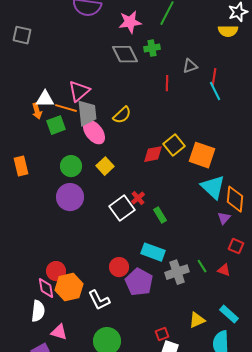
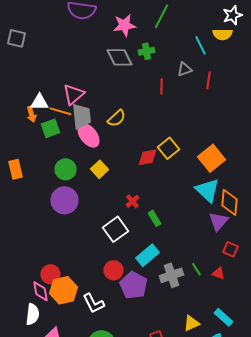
cyan line: (215, 91) -> (200, 45), moved
orange square: (202, 155) -> (212, 158), moved, turned 32
white square: (122, 208) -> (116, 229), moved
purple triangle: (224, 218) -> (218, 221), size x1.5
cyan rectangle: (153, 252) -> (148, 255), turned -60

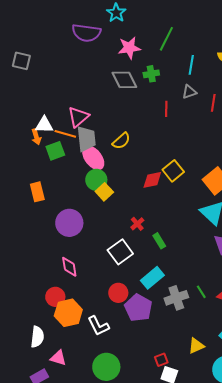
cyan line: (200, 45) -> (191, 65), moved, turned 36
orange rectangle: (16, 169) -> (37, 192), moved
green circle: (66, 169) -> (96, 180), moved
pink diamond: (40, 291) -> (69, 267), moved

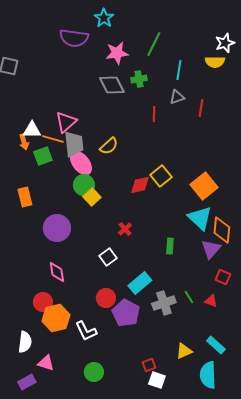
green rectangle: (159, 241) -> (170, 246), moved, turned 35
white square: (120, 252) -> (108, 257), size x0.7
green circle: (106, 367) -> (94, 372), size x0.7

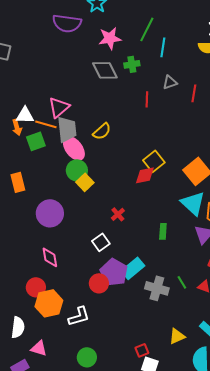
cyan line: (179, 70) -> (163, 47), moved
red diamond: (140, 185) -> (145, 175), moved
gray cross: (164, 303) -> (157, 288), turned 35
purple pentagon: (126, 313) -> (114, 272), moved
white L-shape: (86, 331) -> (79, 316), turned -80

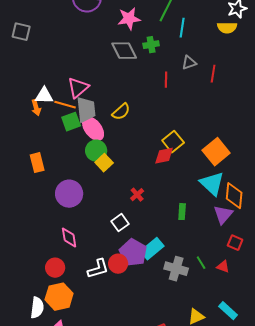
green square: (36, 141) -> (71, 122), moved
orange hexagon: (49, 303) -> (59, 297), moved
white L-shape: (79, 316) -> (98, 269), moved

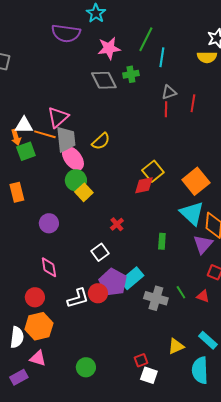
red line: (166, 80) -> (166, 109), moved
green square: (71, 122) -> (26, 151), moved
purple circle: (69, 194) -> (49, 223), size x0.7

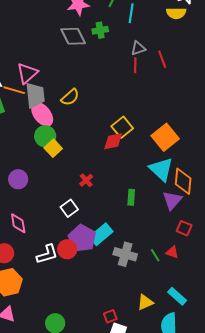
red line: (193, 103) -> (162, 59), turned -30
green line: (181, 292) -> (155, 255), moved

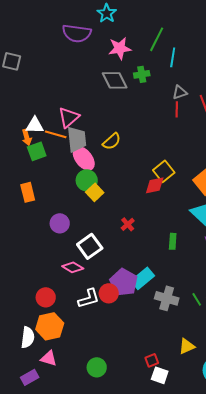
white square: (69, 208) -> (90, 246), moved, size x1.4
pink diamond: (18, 223) -> (73, 267), moved, turned -50

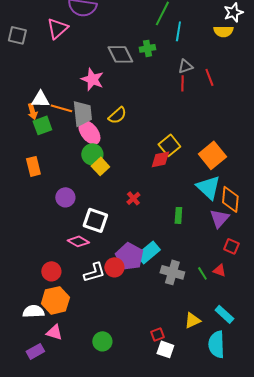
pink star: (120, 48) -> (92, 79), moved, turned 30
pink triangle: (69, 117) -> (57, 28), moved
white square: (90, 246) -> (95, 220), turned -35
white semicircle: (28, 337) -> (33, 311), turned -100

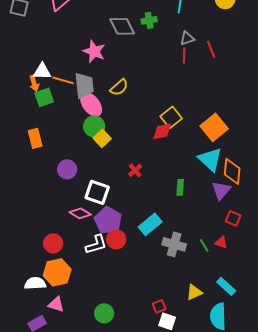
purple pentagon: (129, 256) -> (108, 220), moved

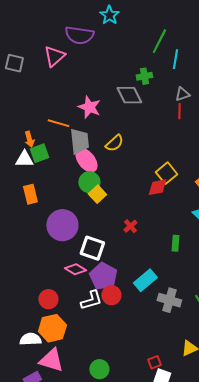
gray diamond: (122, 26) -> (129, 95), moved
white triangle: (42, 71) -> (24, 159), moved
orange line: (63, 80) -> (58, 123), moved
purple circle: (67, 169) -> (62, 225), size x1.6
pink triangle: (56, 304) -> (51, 360), size x1.5

